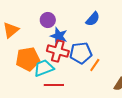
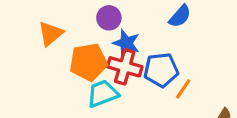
orange pentagon: (28, 59) -> (88, 62), moved

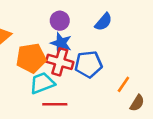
purple circle: (109, 18) -> (60, 21), moved
orange line: (183, 89) -> (123, 84), moved

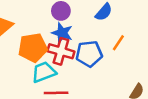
orange line: (123, 84) -> (118, 43), moved

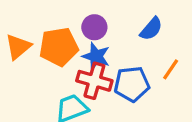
orange pentagon: (33, 48) -> (59, 47), moved

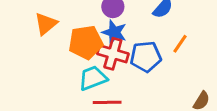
orange pentagon: (59, 47) -> (86, 42), moved

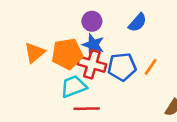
orange triangle: (46, 24) -> (35, 53), moved
orange line: (180, 44) -> (151, 67), moved

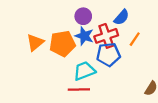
red cross: (92, 64) -> (106, 36), moved, turned -35
orange line: (151, 67) -> (135, 39), moved
cyan trapezoid: (74, 86) -> (84, 71), moved

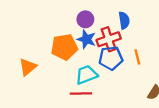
blue semicircle: (122, 17) -> (124, 20), turned -49
orange line: (135, 39) -> (137, 57), moved, turned -48
orange triangle: (35, 42) -> (28, 67), moved

